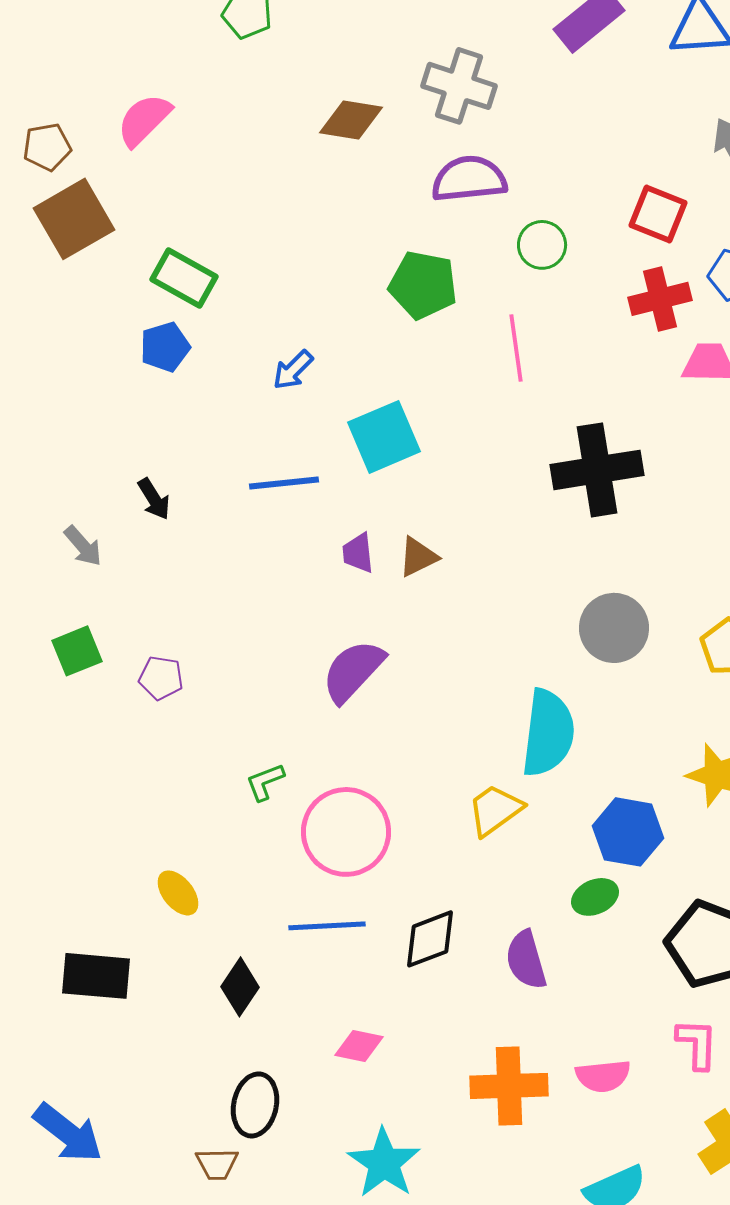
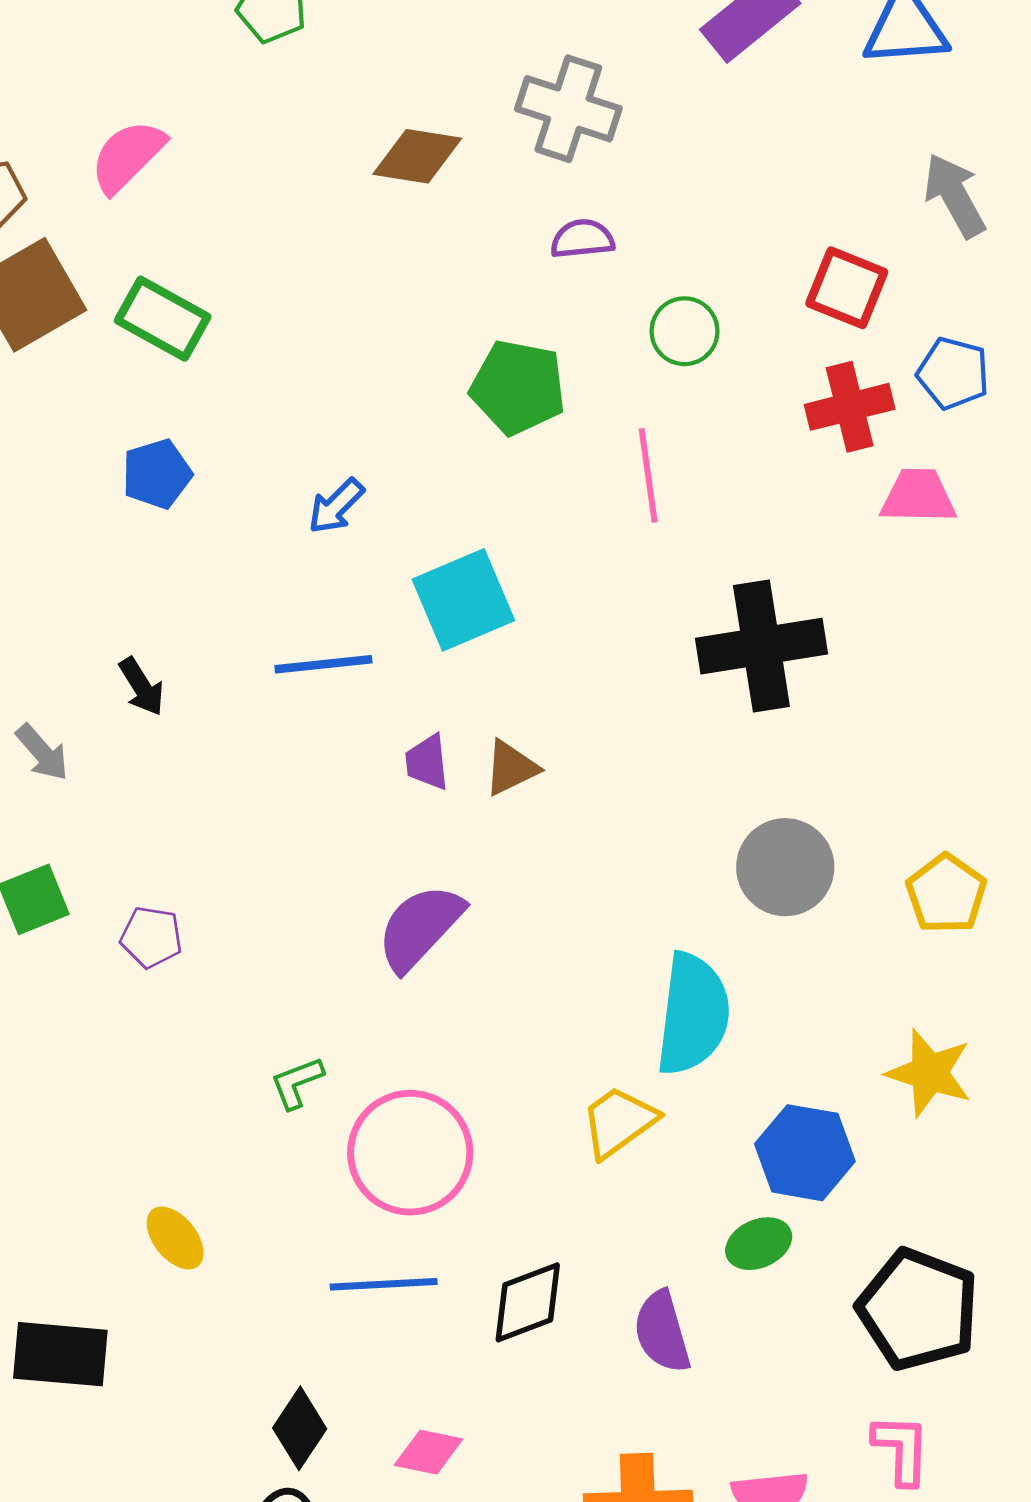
purple semicircle: (469, 179) -> (582, 239), size x0.6
green rectangle: (184, 278) -> (163, 319), moved
black diamond: (240, 987) -> (300, 1428), moved

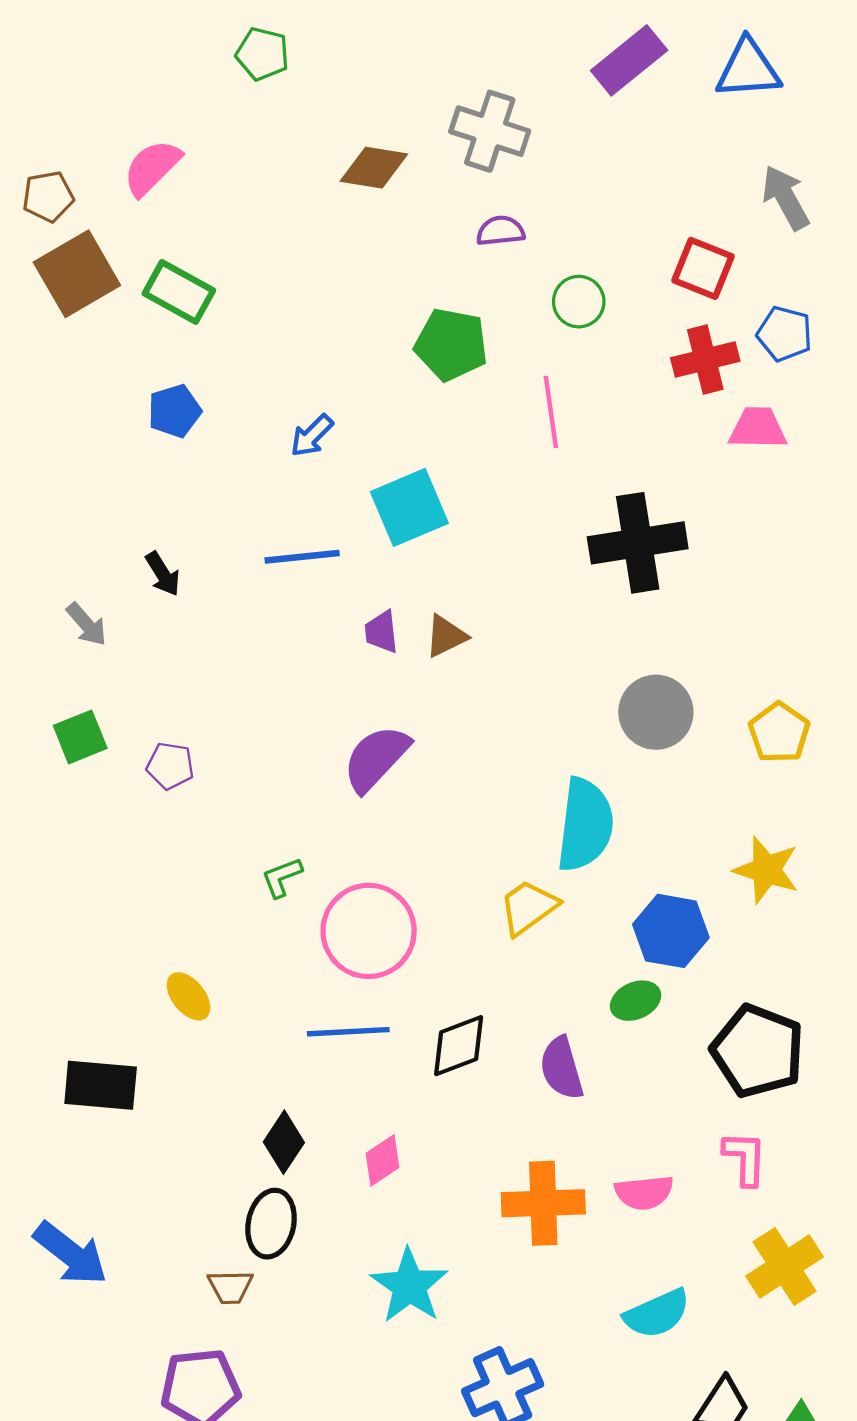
pink diamond: (428, 1452) -> (383, 1160), turned -45

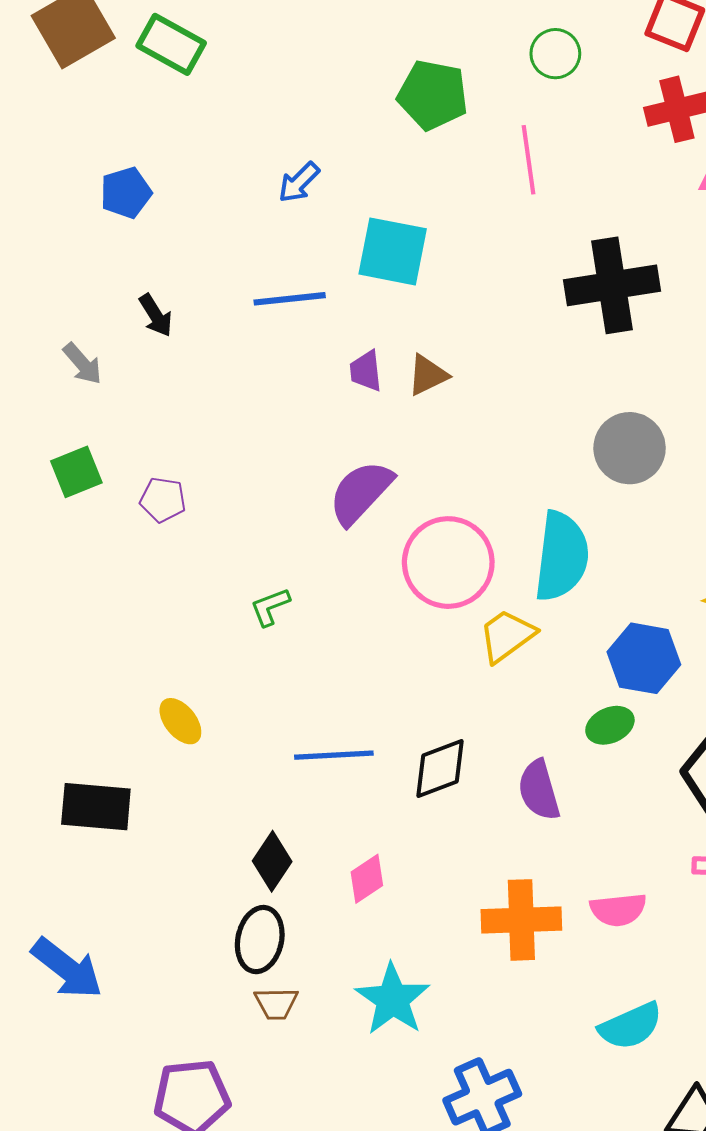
blue pentagon: (175, 411) -> (126, 193), moved
cyan square: (409, 507) -> (393, 251), turned 34
pink circle: (369, 931) -> (448, 563), moved
brown trapezoid: (230, 1287) -> (276, 1003), moved

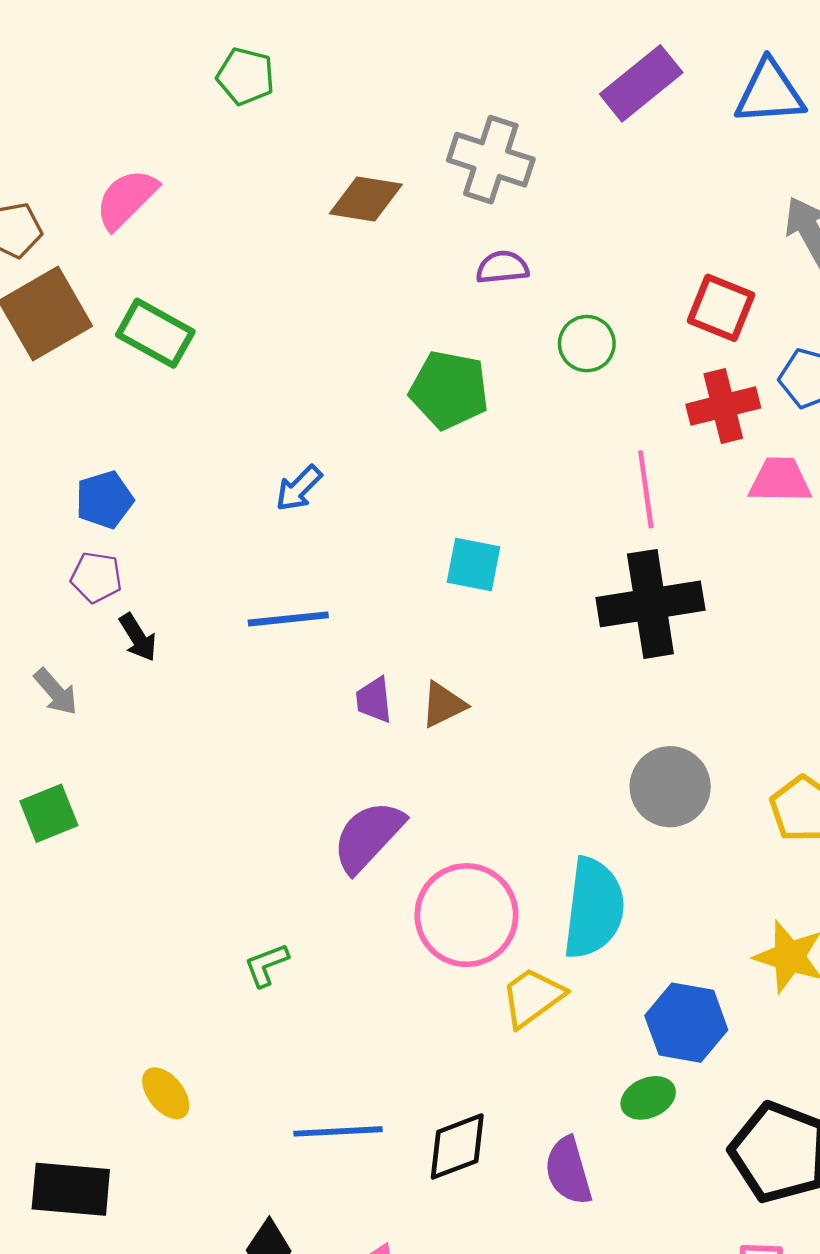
pink line: (529, 160) -> (646, 489), moved
cyan square: (393, 251) -> (473, 565), moved, size x0.7
purple pentagon: (163, 500) -> (96, 577), moved

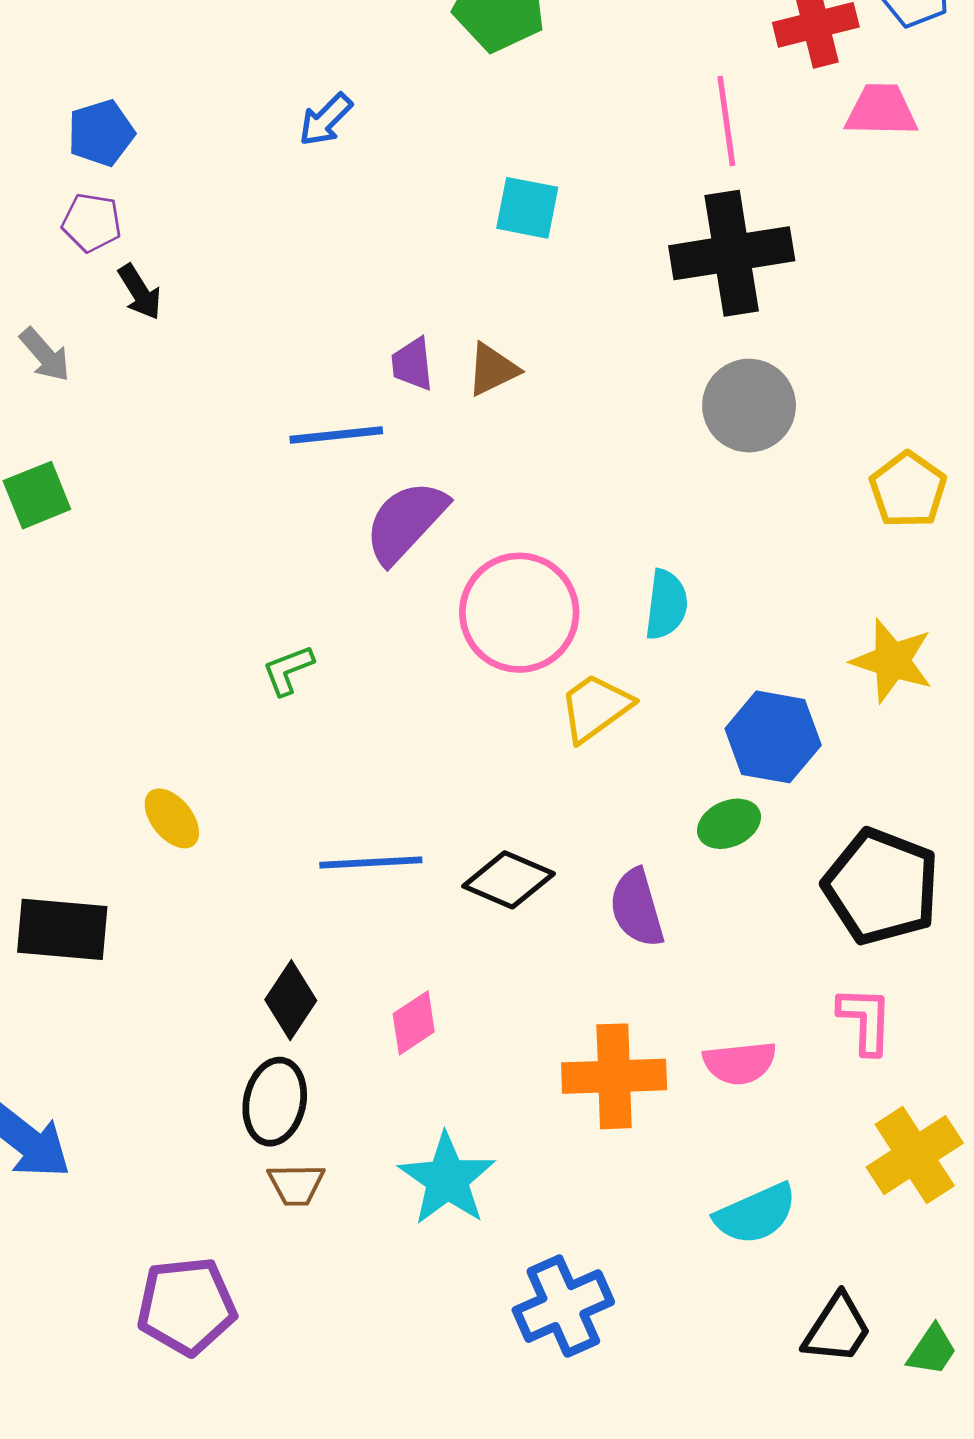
blue line: (288, 619) -> (336, 435), moved
gray circle: (670, 787) -> (749, 406), moved
cyan semicircle: (594, 908) -> (666, 605), size x0.6
black diamond: (457, 1146) -> (509, 880), turned 44

